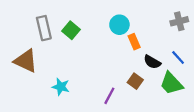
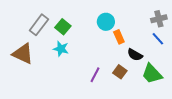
gray rectangle: (44, 28) -> (39, 25), turned 50
blue line: (178, 57) -> (158, 39), moved
cyan star: (61, 87) -> (61, 49), moved
purple line: (109, 96) -> (95, 75), moved

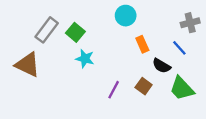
cyan circle: (106, 22) -> (126, 16), moved
blue line: (158, 39) -> (179, 48), moved
cyan star: (61, 49) -> (85, 59), moved

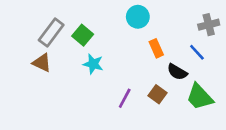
brown triangle: (28, 65) -> (42, 63), moved, size x0.7

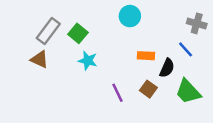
gray cross: (209, 25) -> (197, 23), turned 30
orange rectangle: (156, 48) -> (146, 56), moved, turned -63
black semicircle: (177, 72) -> (167, 68), turned -96
purple line: (125, 98) -> (117, 93), turned -54

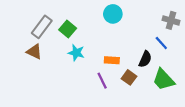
orange rectangle: (146, 56) -> (112, 60), moved

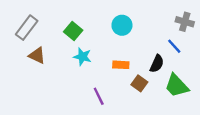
cyan circle: (113, 14) -> (122, 25), moved
gray rectangle: (42, 27) -> (27, 28), moved
purple line: (102, 81) -> (99, 96), moved

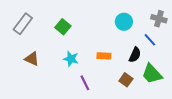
cyan circle: (122, 25) -> (124, 22), moved
brown triangle: (37, 55) -> (32, 59), moved
cyan star: (82, 57) -> (71, 59), moved
brown square: (139, 83) -> (126, 80), moved

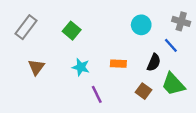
brown triangle: (32, 59) -> (36, 67), turned 42

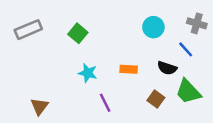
gray rectangle: (26, 27) -> (28, 30), turned 30
black semicircle: (154, 63) -> (167, 68), turned 84
brown triangle: (36, 67) -> (39, 106), moved

